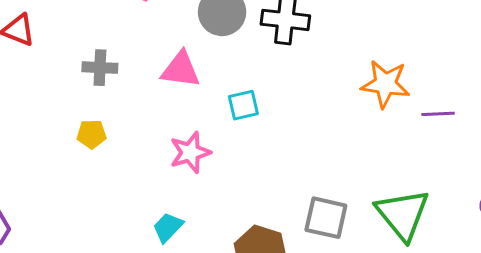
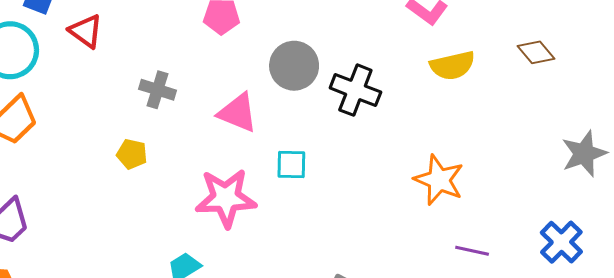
purple line: (438, 114) -> (472, 251), moved
pink star: (190, 152) -> (226, 198), size x1.4

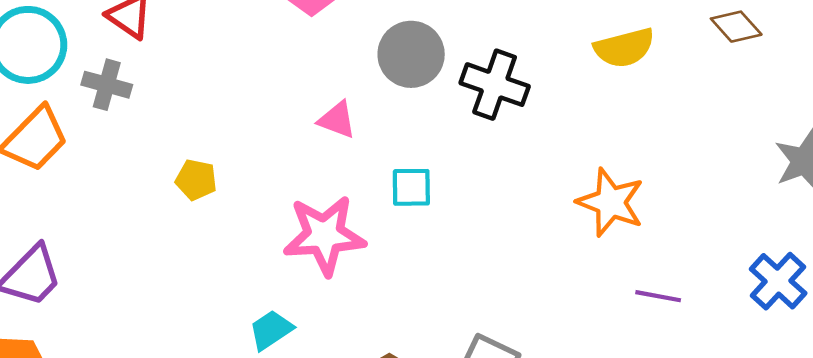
gray cross: (158, 90) -> (107, 85), moved
pink triangle: (238, 113) -> (337, 120), size x0.7

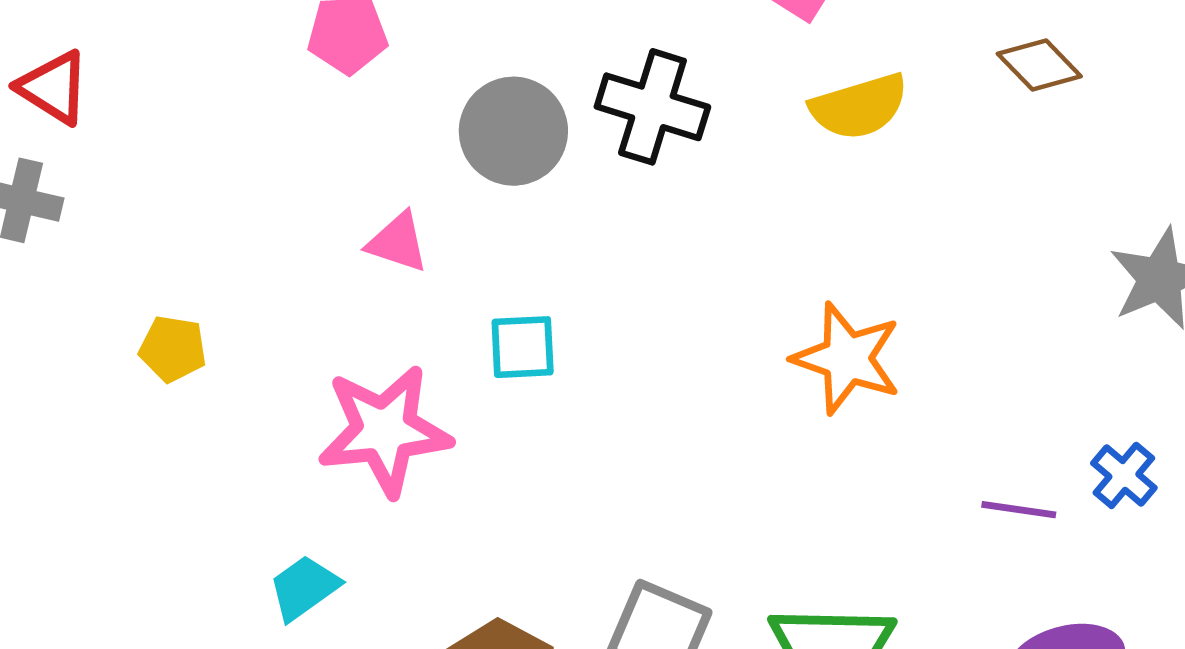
black cross: (495, 85) -> (652, 107), moved
blue cross: (778, 281) -> (1124, 475), size x0.7
purple line: (658, 296) -> (1019, 510), moved

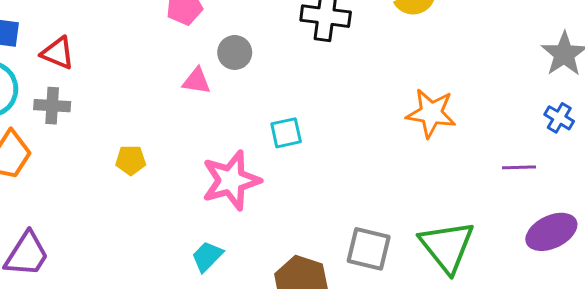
gray circle: (513, 131) -> (235, 52), moved, size x0.7
pink triangle: (398, 242) -> (196, 81), moved
blue cross: (1124, 475) -> (559, 118), moved

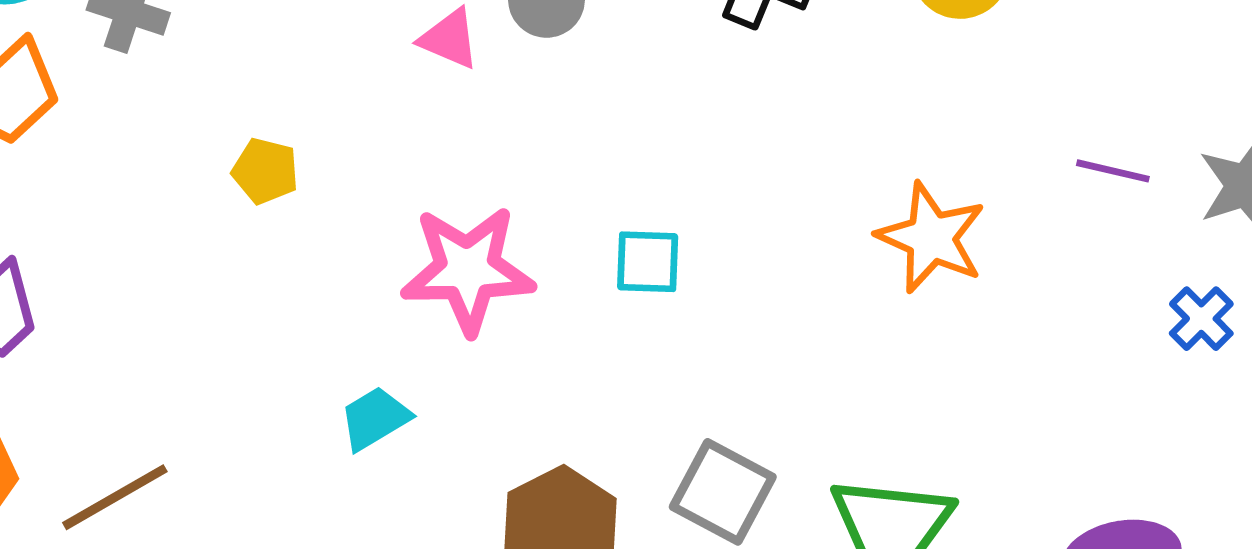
cyan square: (286, 133) -> (648, 262), moved
purple line: (519, 167) -> (1113, 171), moved

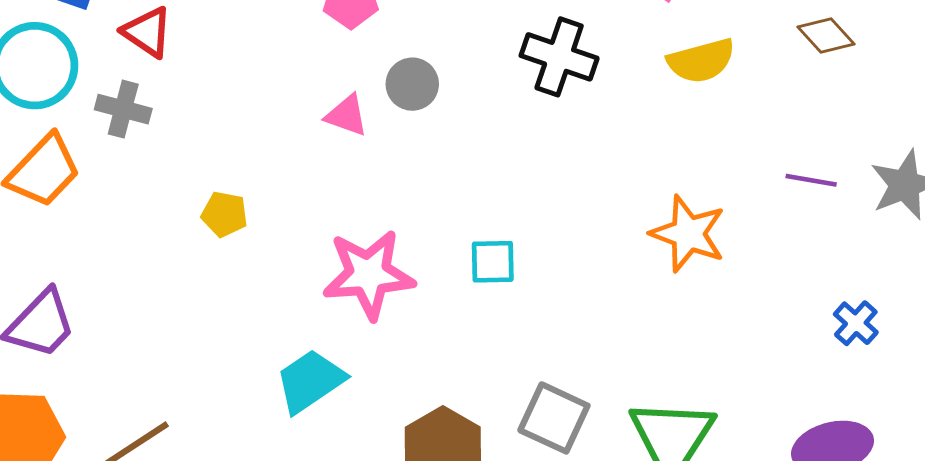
blue cross: (1201, 319) -> (856, 323), moved
cyan trapezoid: (375, 418) -> (310, 381), size x1.4

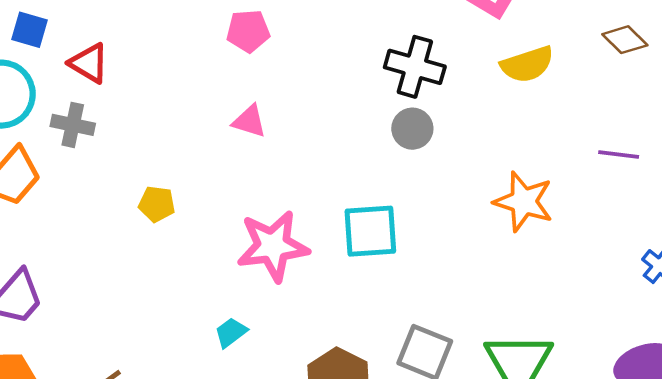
gray circle: (412, 84) -> (412, 129), moved
cyan square: (493, 262) -> (370, 231), size x1.5
cyan trapezoid: (310, 381) -> (231, 332), size x0.6

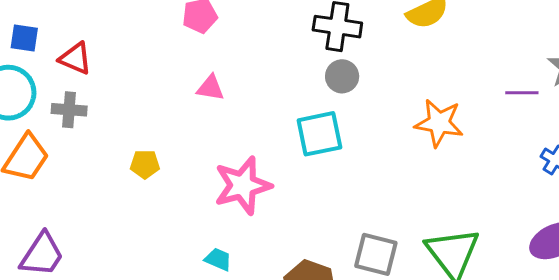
purple line: (619, 155) -> (522, 93), moved
cyan square: (370, 231) -> (319, 134), moved
cyan trapezoid: (231, 332) -> (218, 259), turned 68

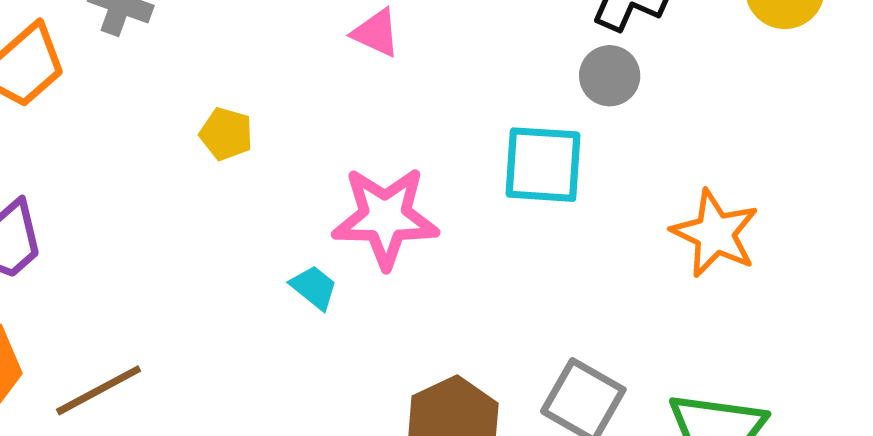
orange star: (439, 123) -> (715, 233), moved
cyan trapezoid: (218, 259) -> (314, 287), moved

